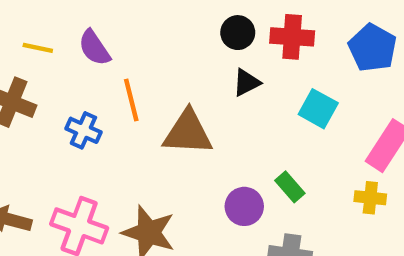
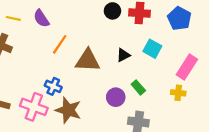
black triangle: (246, 83) -> (123, 55), moved
orange line: (131, 100) -> (60, 44), turned 48
blue cross: (83, 130) -> (53, 86), moved

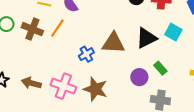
orange line: (60, 44) -> (57, 28), moved
black triangle: (123, 55) -> (146, 38), size x1.6
blue cross: (53, 86) -> (86, 54), moved, turned 35

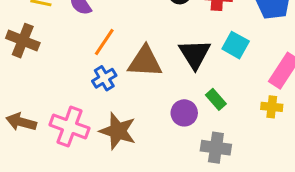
orange line: (57, 28) -> (104, 42), moved
black triangle: (146, 38) -> (195, 54), turned -35

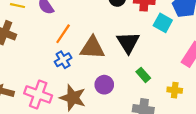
cyan square: (236, 45) -> (163, 23), moved
yellow cross: (272, 107) -> (175, 90), moved
purple circle: (184, 113) -> (104, 85), moved

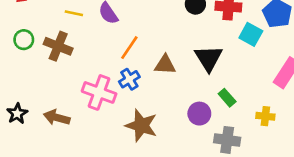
brown triangle: (92, 48) -> (165, 65), size x0.7
purple circle: (104, 85) -> (199, 114), moved
pink cross: (38, 94) -> (99, 92), moved

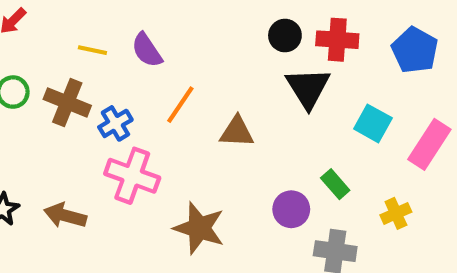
cyan square: (251, 34) -> (373, 123), moved
black triangle: (209, 58) -> (308, 88), moved
blue cross: (129, 79) -> (115, 123), moved
yellow cross: (265, 116) -> (396, 213), turned -30

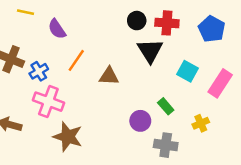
yellow line: (92, 50) -> (25, 12), moved
brown star: (199, 228) -> (68, 137), moved

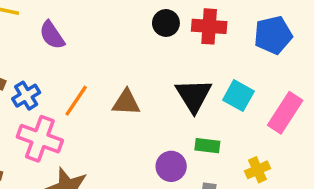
blue pentagon: (212, 29) -> (273, 35), turned 30
black triangle: (150, 51) -> (194, 96), moved
orange line: (76, 60) -> (76, 101), moved
green rectangle: (166, 106) -> (207, 146), turned -42

